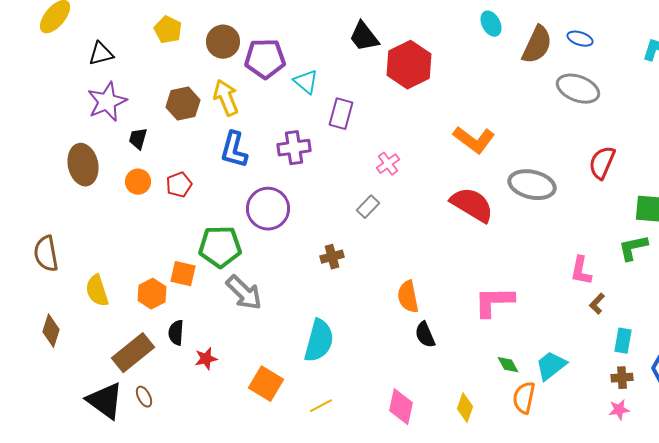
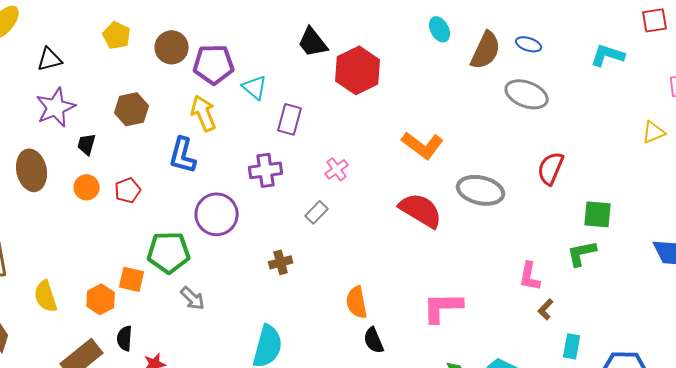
yellow arrow: (226, 98) -> (204, 113), moved
purple cross: (294, 148) -> (266, 170), moved
gray arrow: (244, 293) -> (193, 298), size x0.7

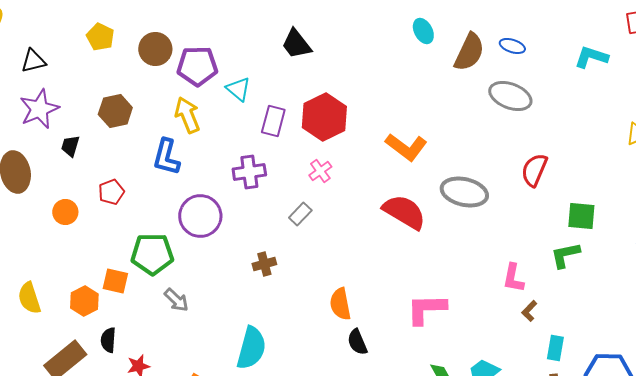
red hexagon: (358, 70) -> (324, 117), moved
orange circle: (87, 187) -> (65, 212), moved

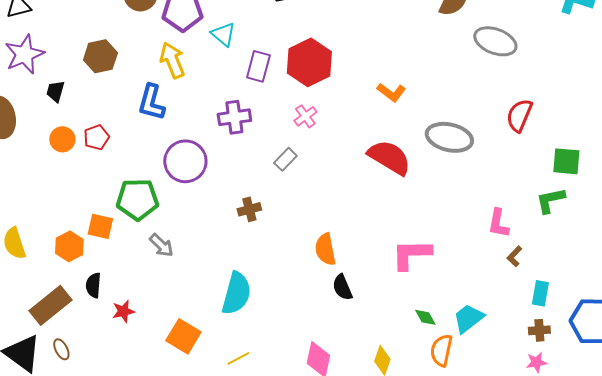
orange L-shape: (406, 147) -> (391, 92), size x0.7
orange circle: (65, 212) -> (62, 139), moved

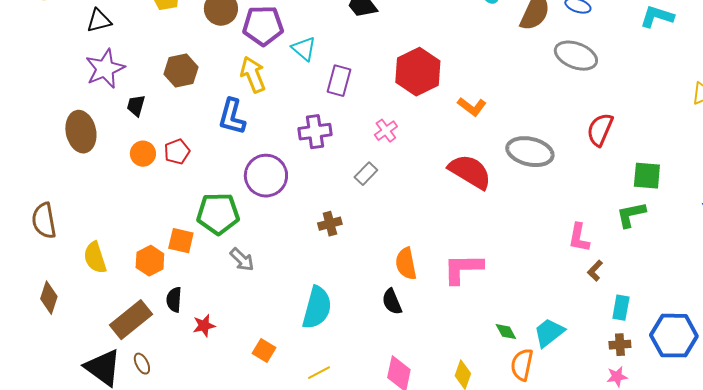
red hexagon: (309, 62) -> (418, 72), moved
pink L-shape: (411, 254) -> (463, 269), moved
black semicircle: (342, 287) -> (392, 302), moved
orange square: (183, 336) -> (264, 351), size x0.7

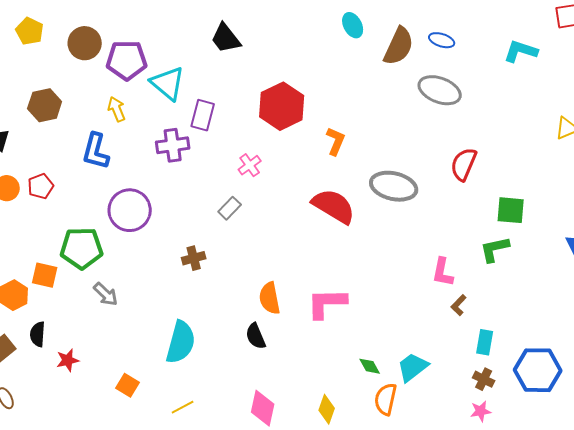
cyan triangle: (304, 49) -> (168, 83), size x1.4
yellow arrow: (253, 75) -> (117, 109), size x0.7
orange L-shape: (472, 107) -> (336, 141), turned -104
purple cross: (315, 132) -> (173, 145), moved
brown cross: (620, 345) -> (484, 379), turned 30

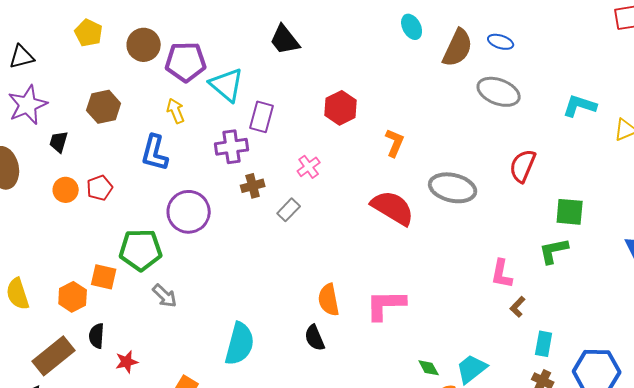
cyan L-shape: (521, 51) -> (580, 106), moved
red hexagon: (282, 106) -> (341, 108), size x0.7
brown cross: (194, 258) -> (253, 186), moved

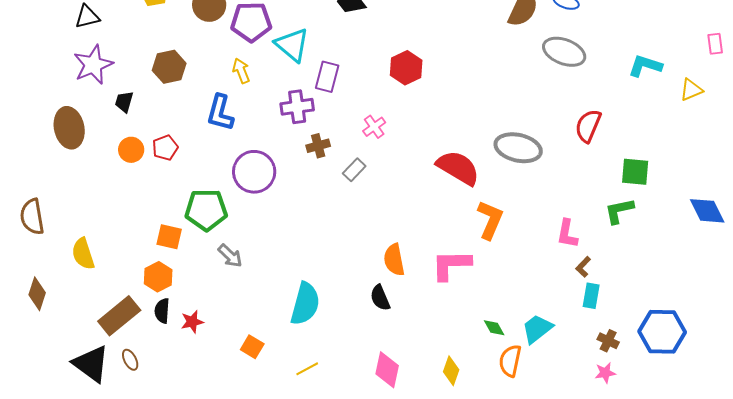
orange L-shape: (395, 143) -> (490, 220), moved, size x1.4
orange hexagon: (73, 297) -> (158, 277), moved
black semicircle: (97, 336) -> (162, 311), moved
cyan rectangle: (544, 344) -> (591, 296), moved

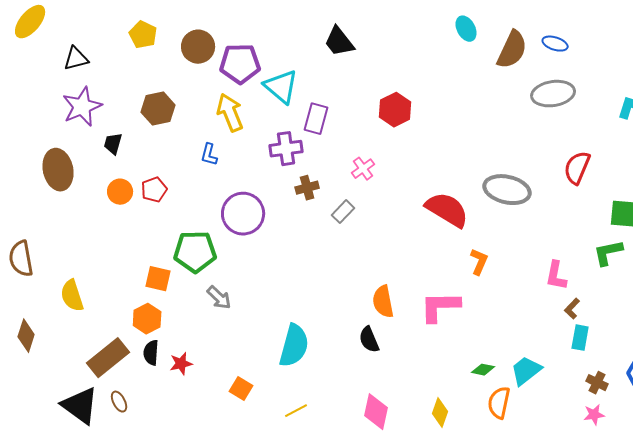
gray ellipse: (564, 52) -> (553, 94), turned -30
yellow arrow: (241, 71) -> (230, 113), size x1.5
blue L-shape: (220, 113) -> (209, 155), size x0.6
orange L-shape: (490, 220) -> (479, 262), size x0.7
green diamond: (494, 328) -> (483, 370), turned -50

